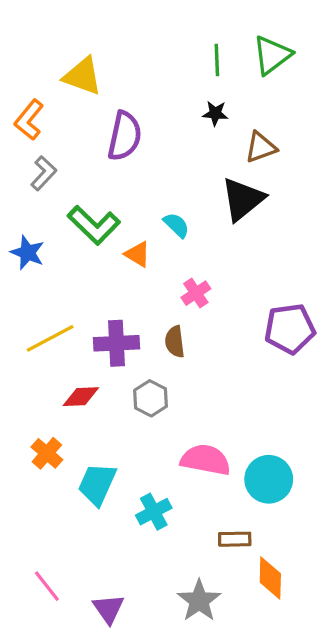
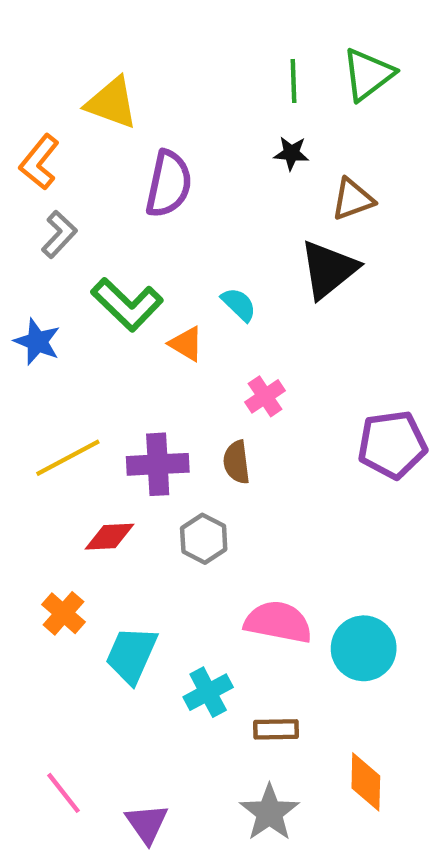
brown rectangle: (235, 539) -> (276, 729), moved

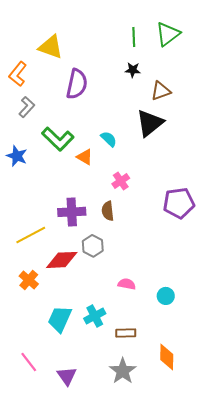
yellow line: (68, 458) -> (31, 235), moved
red diamond: (110, 537) -> (62, 260), moved, size x1.4
pink semicircle: (278, 622) -> (127, 284), size x0.6
cyan circle: (364, 648) -> (166, 296), size x0.6
cyan trapezoid: (131, 655) -> (60, 319), moved

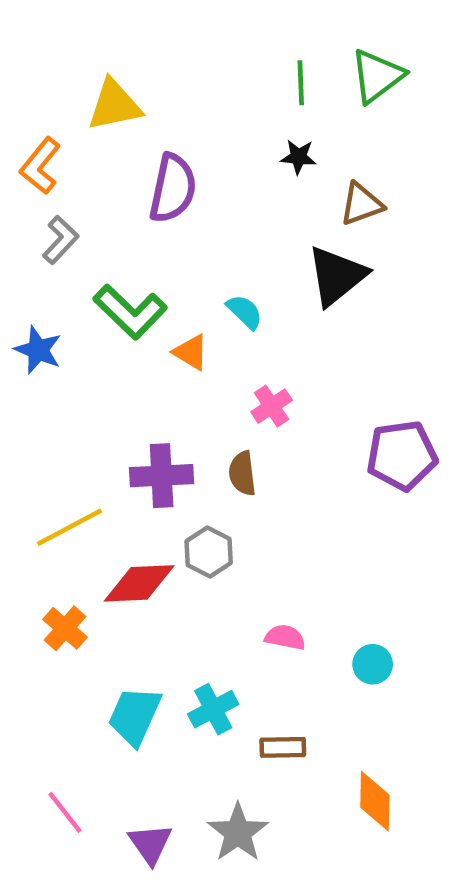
yellow triangle: (51, 47) -> (114, 105), turned -32
gray star: (123, 371) -> (238, 833), moved

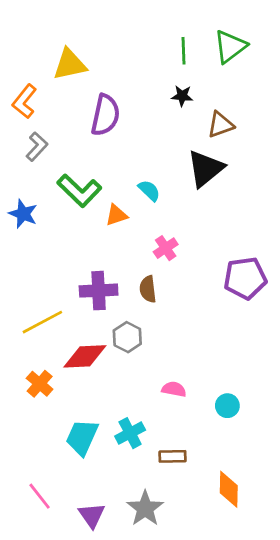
orange triangle: (191, 352) -> (116, 215), turned -50

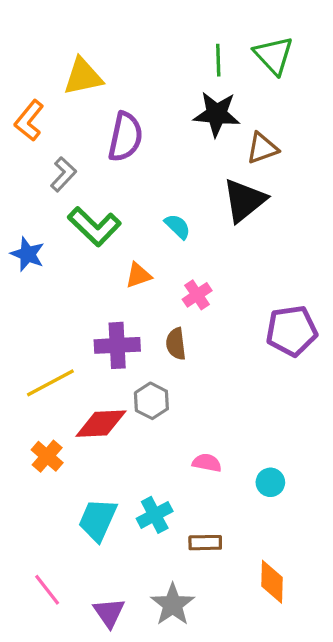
green triangle: (230, 47) -> (274, 55), turned -36
black star: (182, 96) -> (217, 114), size x1.8
gray L-shape: (37, 147) -> (63, 174), moved
orange triangle: (116, 215) -> (138, 275), moved

